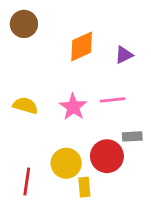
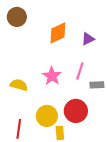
pink line: (113, 100) -> (80, 71), turned -66
yellow semicircle: (25, 106) -> (19, 85), moved
gray rectangle: (132, 136) -> (97, 85), moved

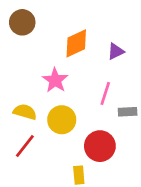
pink star: (52, 76) -> (55, 80), moved
yellow circle: (47, 116) -> (62, 120), moved
red line: (19, 129) -> (25, 146), moved, turned 30

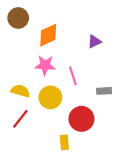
orange diamond: (76, 43) -> (48, 35), moved
pink star: (55, 80) -> (45, 65), turned -30
pink line: (105, 93) -> (73, 76), moved, turned -36

